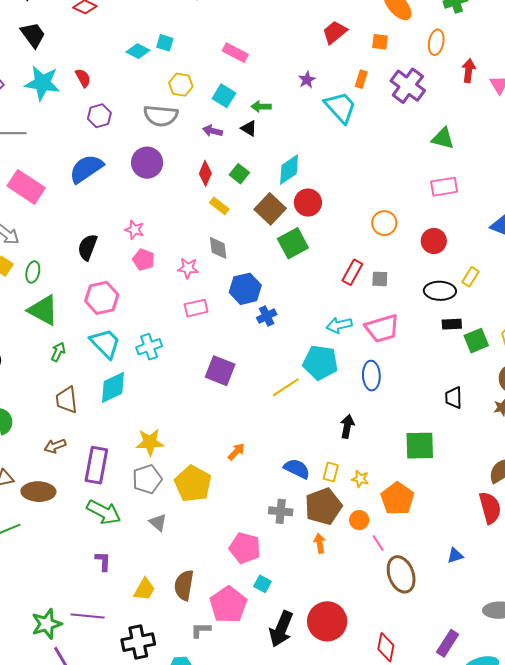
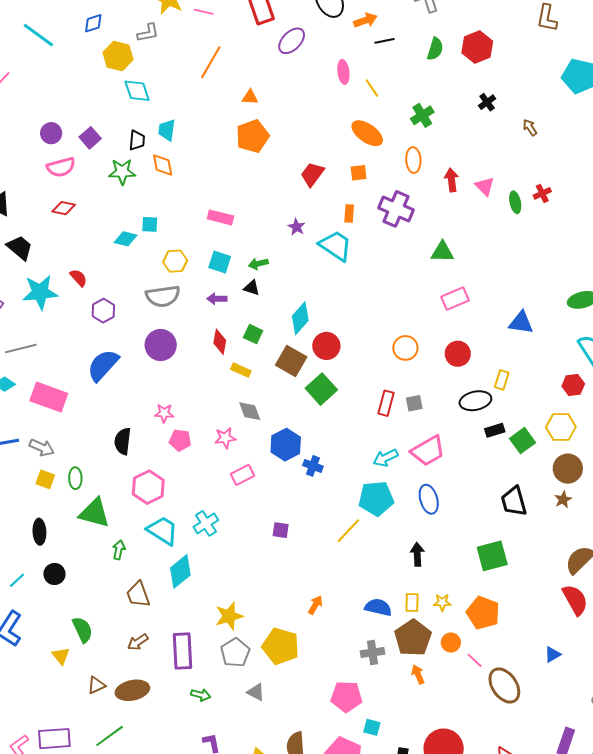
blue cross: (267, 316) -> (313, 466), turned -30
purple square: (220, 371) -> (281, 530), size x0.6
black trapezoid: (454, 398) -> (514, 501), size x1.4
green arrow: (104, 512) -> (201, 695), size x0.6

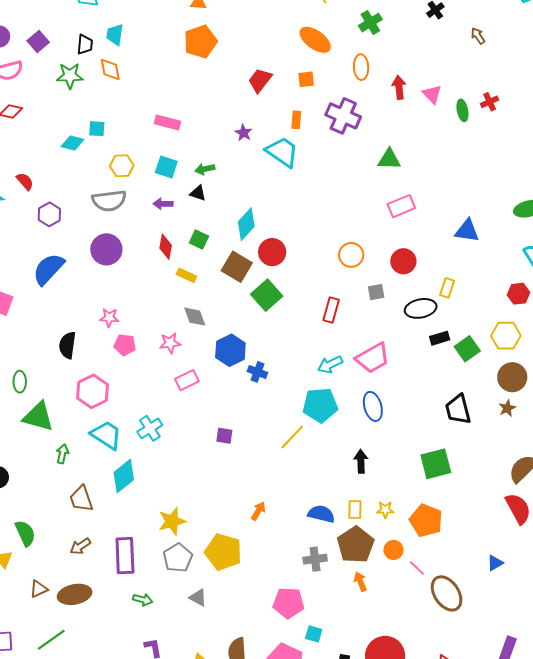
gray square: (414, 403) -> (376, 292), moved

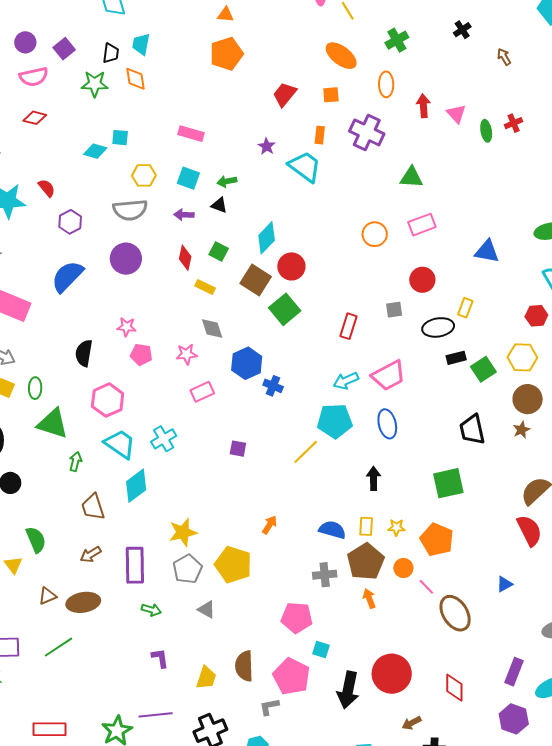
orange circle: (351, 255) -> (375, 234), moved

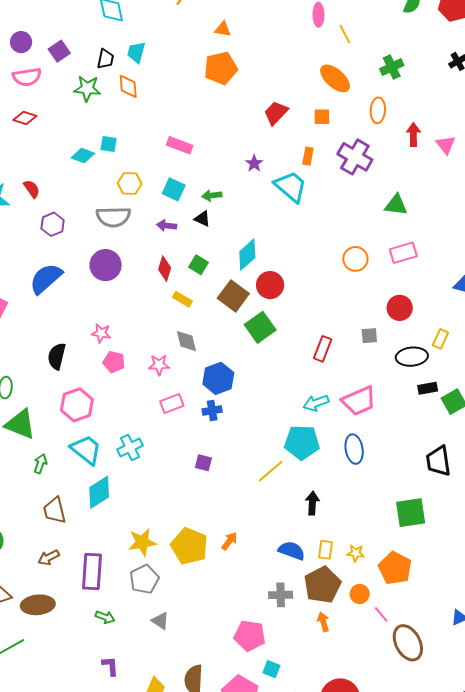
blue cross: (273, 386) -> (212, 411), moved, turned -36
black arrow: (374, 478) -> (312, 503), moved
yellow pentagon: (233, 565) -> (189, 546), moved

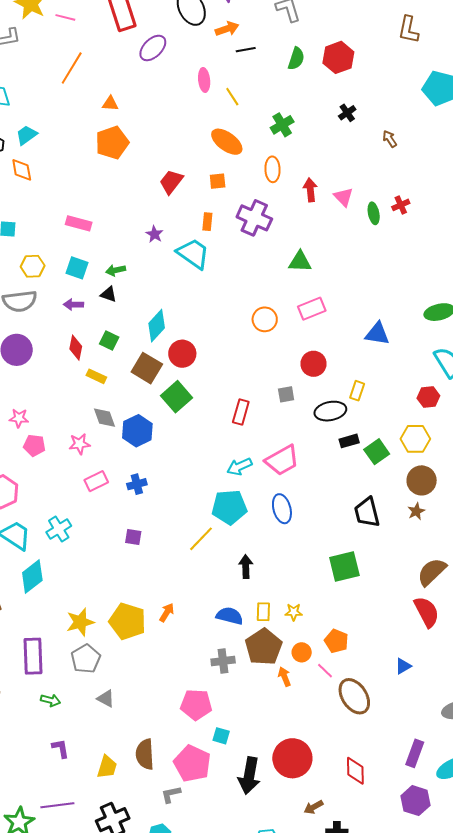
cyan trapezoid: (136, 52) -> (26, 135), turned 45
blue hexagon: (218, 378) -> (137, 431), moved
orange pentagon: (395, 568) -> (336, 641), moved, size x0.7
orange arrow: (323, 622) -> (284, 677), moved

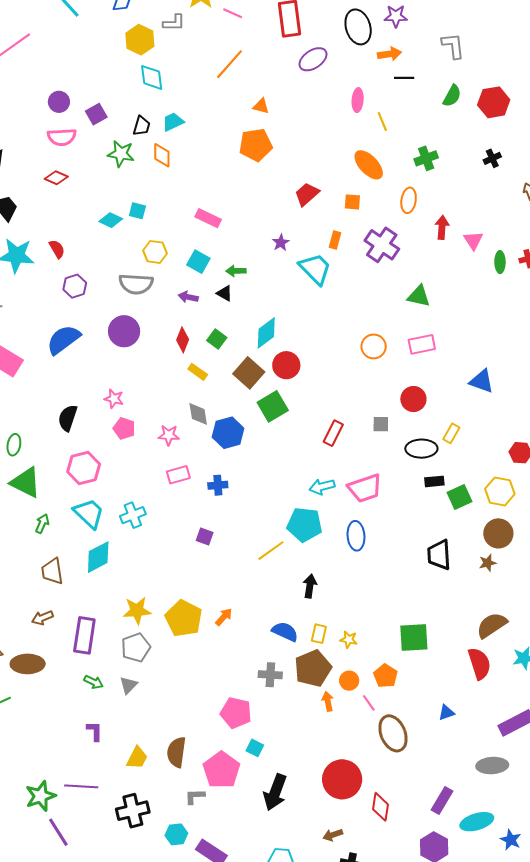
green square: (344, 566) -> (414, 637), moved
gray triangle: (106, 699) -> (128, 685), moved, turned 36
red circle: (292, 758) -> (342, 779), moved

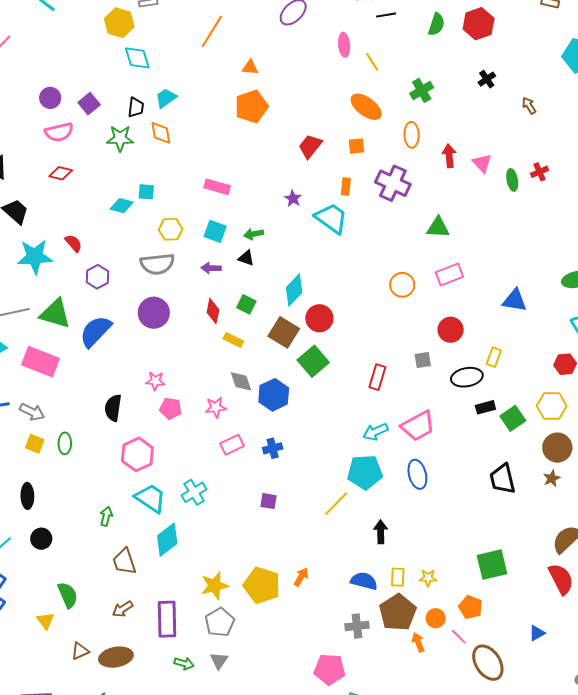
green triangle: (26, 482) -> (55, 314), moved

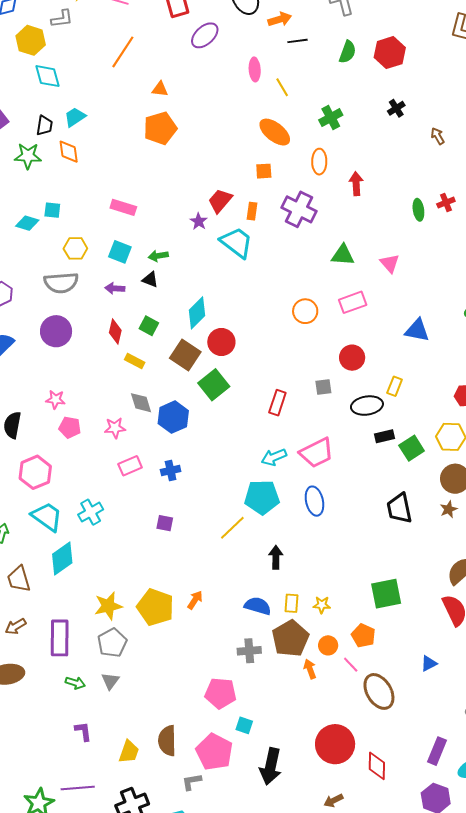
red trapezoid: (310, 146) -> (220, 201), moved
pink triangle: (482, 163) -> (390, 263), moved

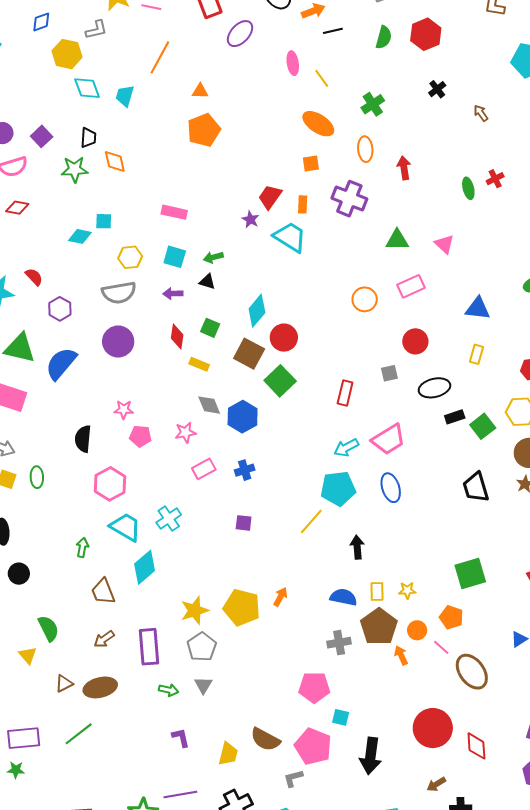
cyan trapezoid: (75, 117) -> (125, 96), moved, turned -35
yellow rectangle: (395, 386) -> (476, 354), moved
brown semicircle: (167, 741) -> (265, 739), turned -56

